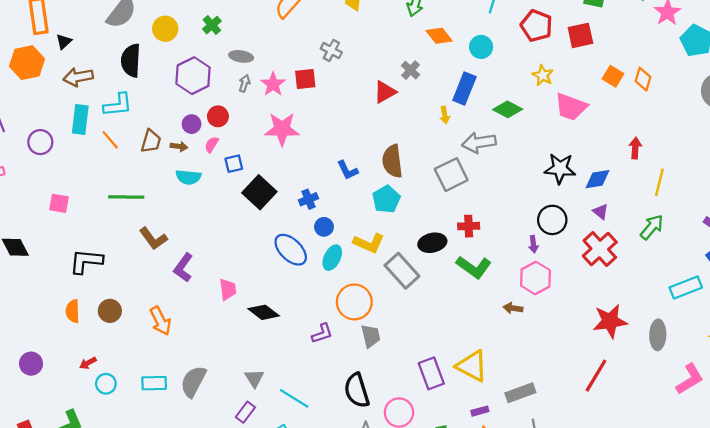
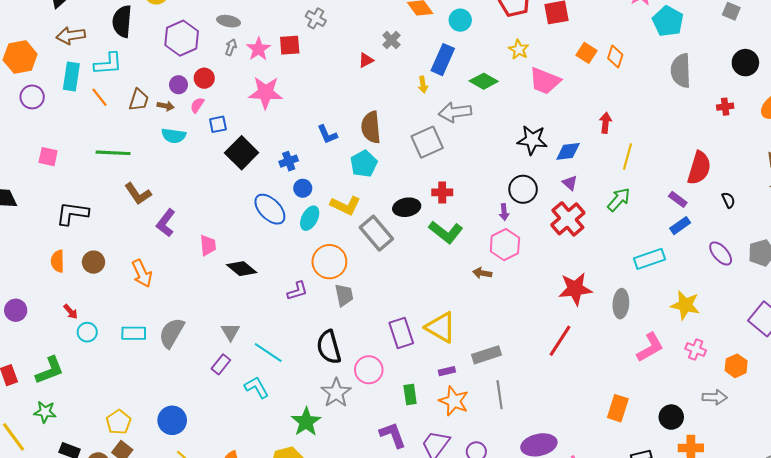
orange hexagon: (27, 63) -> (20, 57), moved
red triangle: (385, 92) -> (366, 60), size x0.7
red arrow: (88, 363) -> (71, 312), turned -105

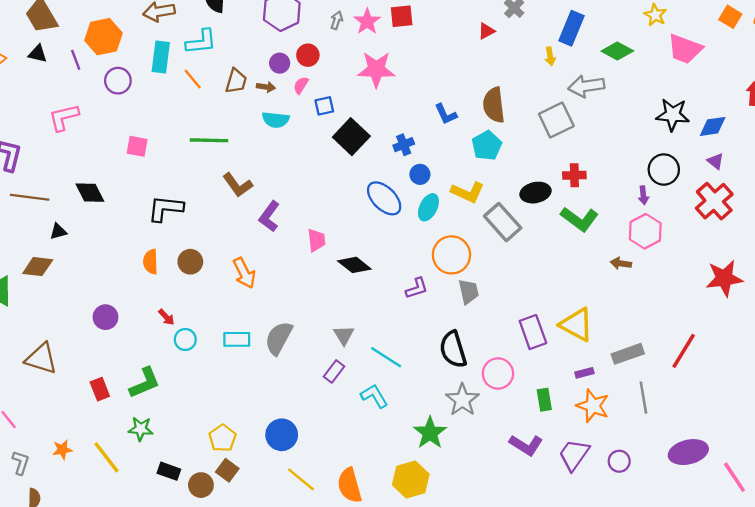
red line: (560, 341) -> (684, 351), moved
purple L-shape: (393, 435) -> (526, 445), turned 144

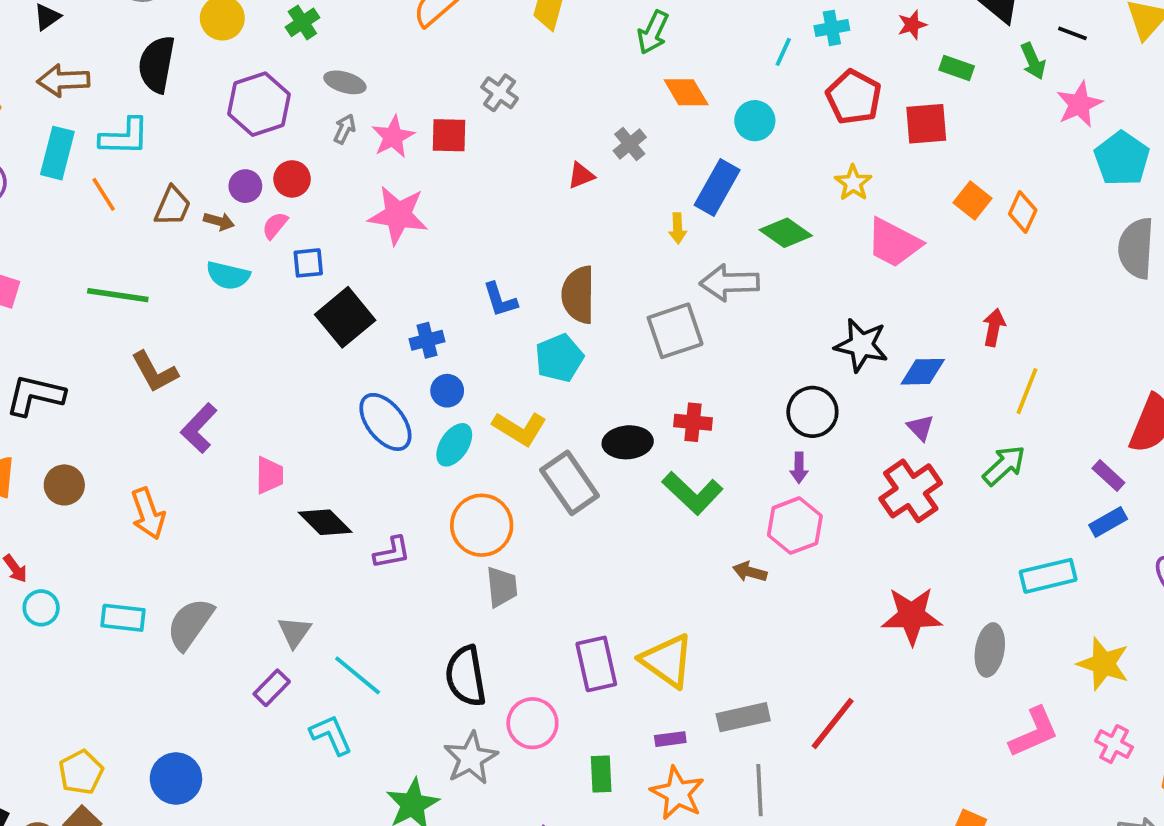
black circle: (664, 170) -> (812, 412), moved
purple L-shape: (417, 288) -> (392, 553), moved

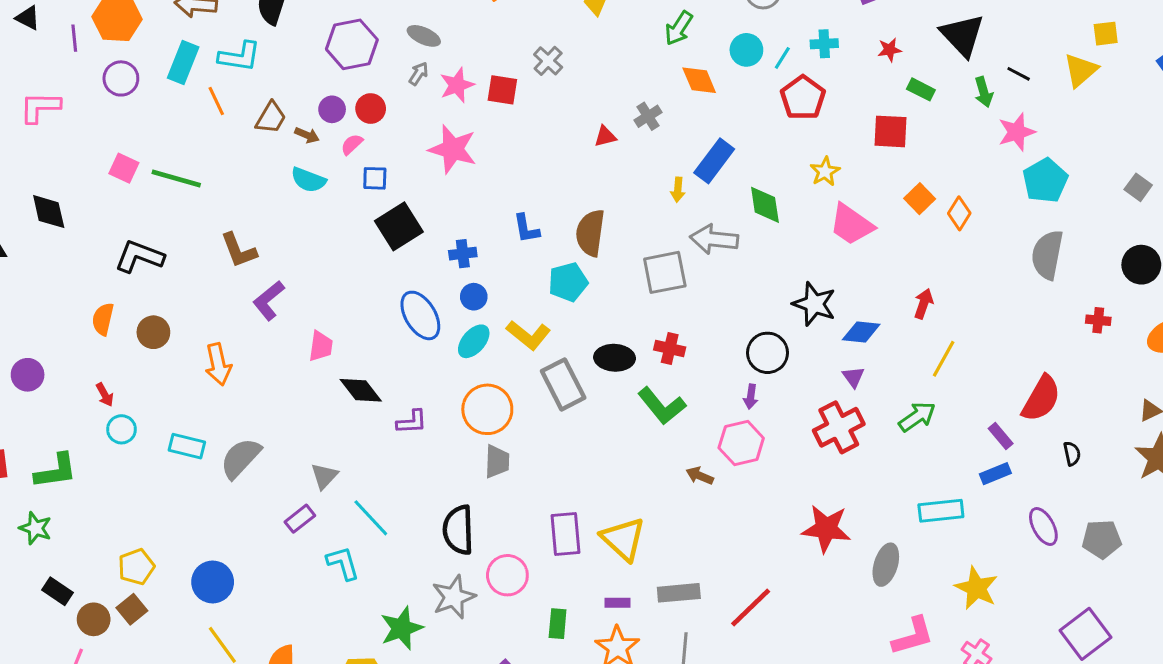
red pentagon: (854, 97) -> (803, 98), moved
cyan circle: (755, 121) -> (746, 50), moved
green diamond: (786, 233) -> (765, 205), turned 39
green line: (118, 295) -> (176, 178), moved

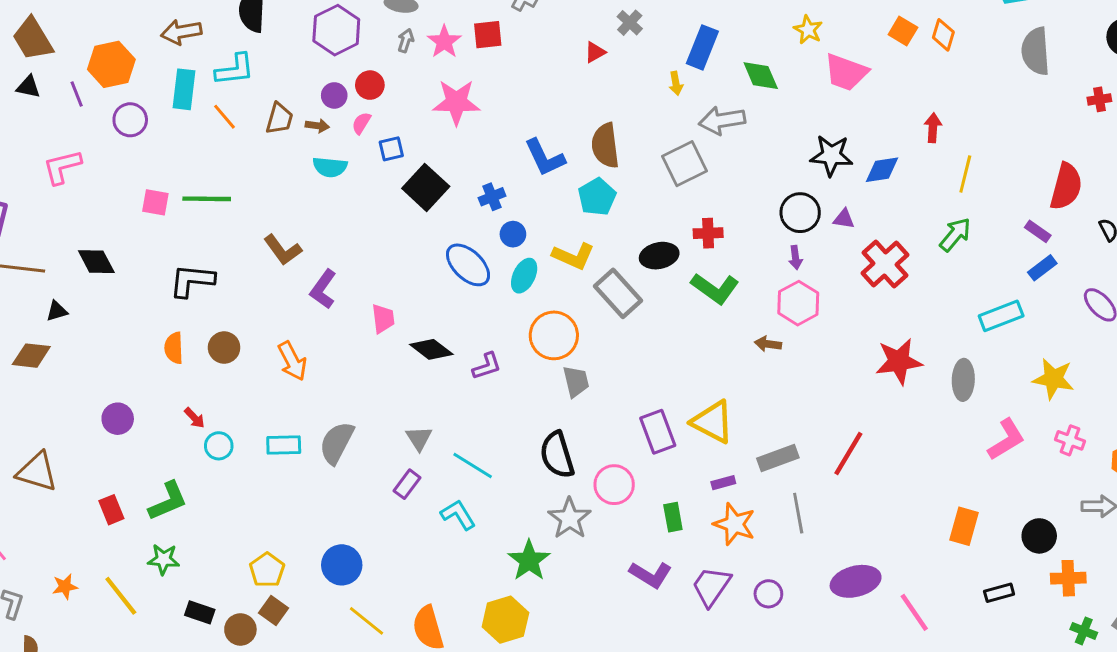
blue L-shape: (526, 229) -> (545, 158), size x1.4
purple triangle: (853, 377) -> (844, 219), moved, turned -30

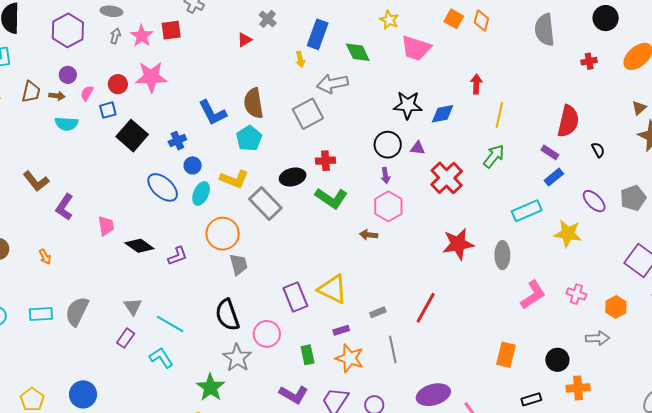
red circle: (370, 85) -> (118, 84), moved
orange arrow: (292, 361) -> (45, 257), size x0.6
yellow star: (1053, 379) -> (568, 234), moved
gray rectangle: (778, 458) -> (378, 312), size x0.6

